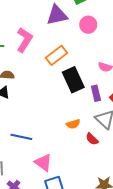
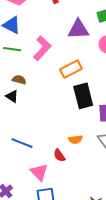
red semicircle: (92, 139) -> (59, 155), moved

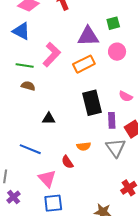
green line: (12, 49) -> (25, 66), moved
orange rectangle: (71, 69) -> (84, 64), moved
black triangle: (12, 96) -> (49, 119), moved, turned -32

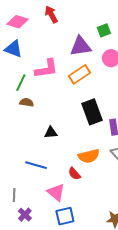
pink L-shape: (52, 55) -> (46, 69), turned 45
green line: (25, 66) -> (21, 83), turned -66
orange semicircle: (84, 146) -> (89, 156), size x1.5

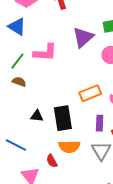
purple triangle: (80, 46) -> (83, 37), turned -45
orange rectangle: (80, 74) -> (90, 93), moved
black rectangle: (92, 112) -> (63, 118), moved

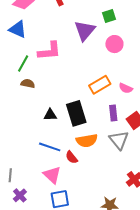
blue line: (16, 145) -> (50, 147), moved

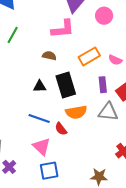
pink L-shape: (49, 51) -> (63, 29), moved
brown semicircle: (28, 84) -> (49, 56), moved
gray triangle: (119, 140) -> (108, 112), turned -45

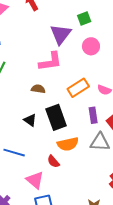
black triangle: (40, 86) -> (30, 120), turned 40
blue line: (39, 118) -> (14, 153), moved

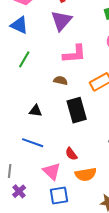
purple triangle: (61, 34) -> (61, 21), moved
black triangle: (30, 120) -> (36, 111), moved, turned -32
orange semicircle: (68, 144) -> (86, 174), moved

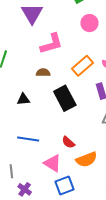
black triangle: (36, 111) -> (23, 99), moved

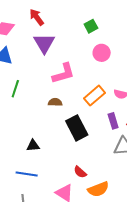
black triangle: (23, 99) -> (33, 146), moved
blue line: (28, 139) -> (27, 174), moved

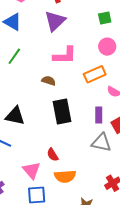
orange rectangle: (95, 96) -> (95, 74), moved
black triangle: (33, 146) -> (15, 116), size x1.5

